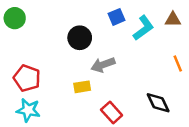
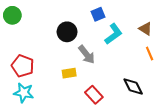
brown triangle: (173, 19) -> (145, 29), moved, turned 32
cyan L-shape: (143, 28) -> (113, 34), moved
gray arrow: (103, 65) -> (87, 55), turned -108

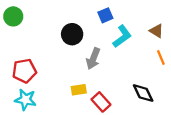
gray arrow: (87, 55) -> (93, 59), turned 60
red pentagon: (23, 66) -> (24, 71), turned -30
yellow rectangle: (69, 73) -> (79, 90), moved

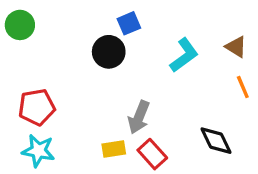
blue square: (105, 15) -> (129, 23), moved
gray arrow: (93, 59) -> (139, 117), moved
yellow rectangle: (79, 90) -> (114, 149), moved

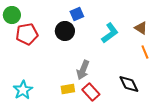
red pentagon: (37, 107) -> (27, 34), moved
cyan star: (38, 151) -> (23, 90), turned 30

